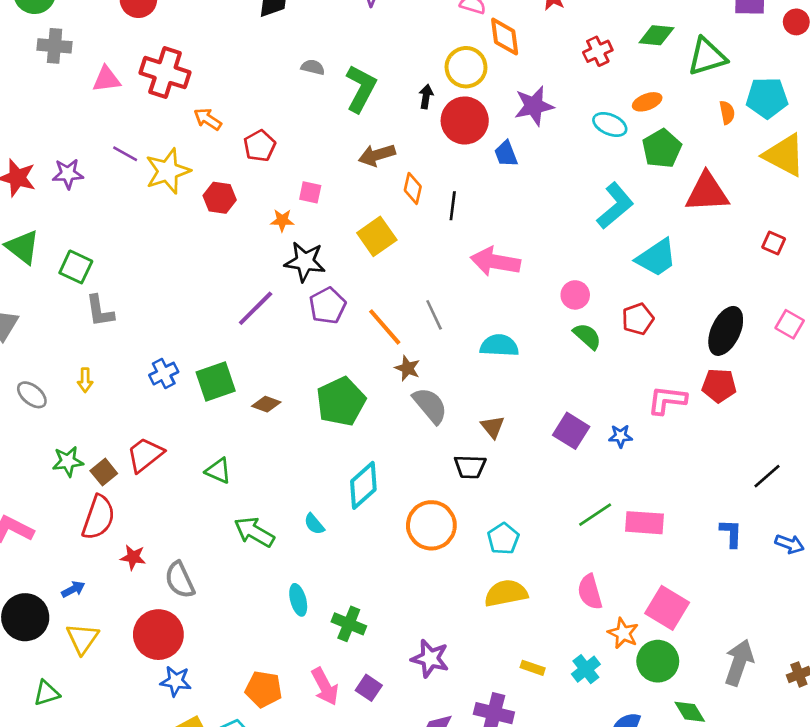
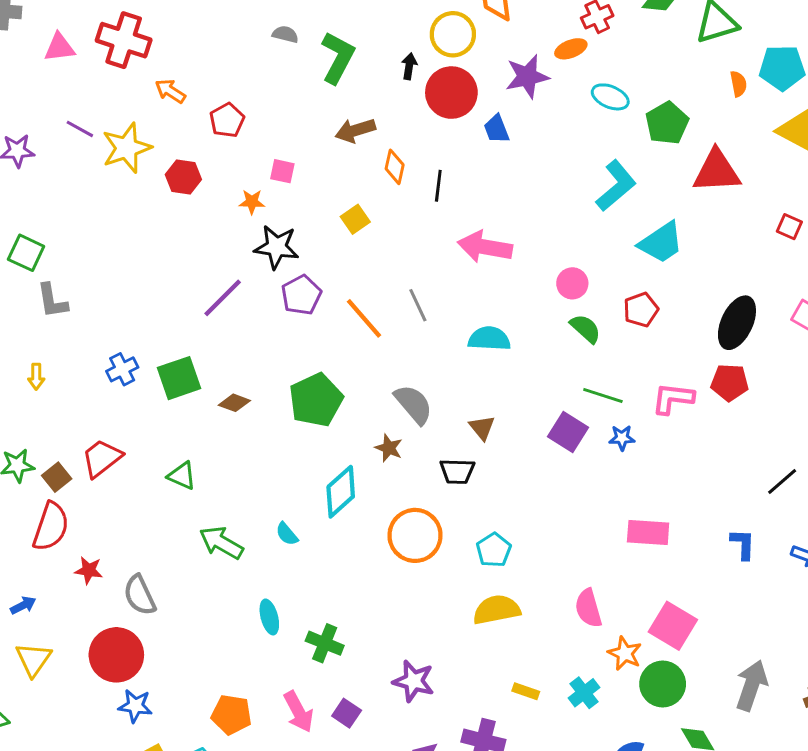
orange ellipse: (647, 102) -> (571, 49), moved
yellow square: (377, 236) -> (355, 219), size x0.7
brown star: (407, 368) -> (389, 448), moved
green line: (595, 515) -> (603, 396), moved, turned 52

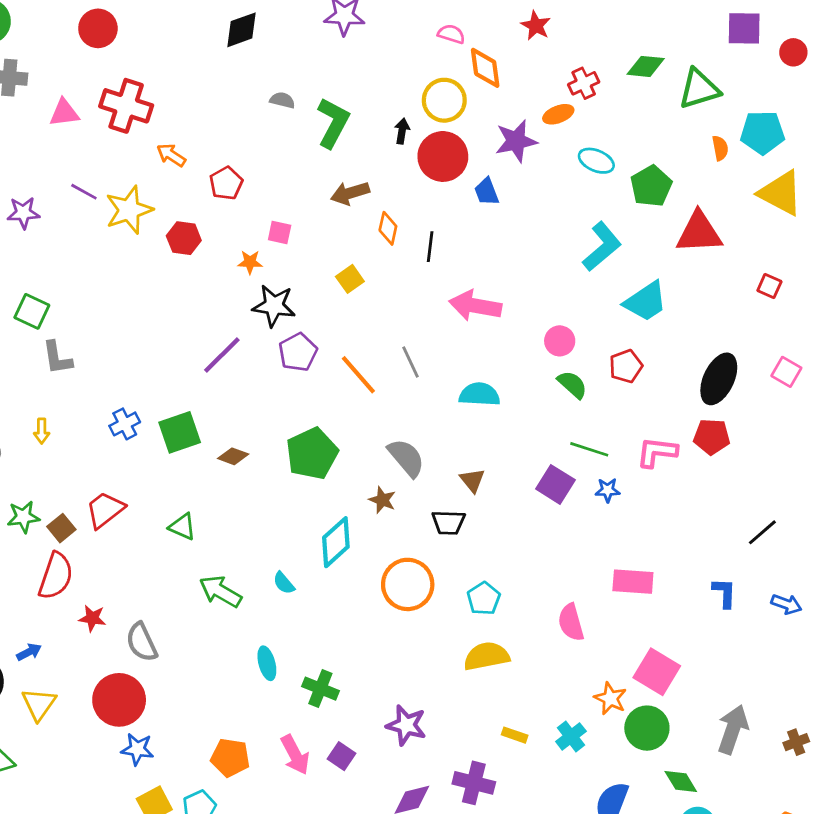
pink semicircle: (588, 608) -> (571, 622), moved

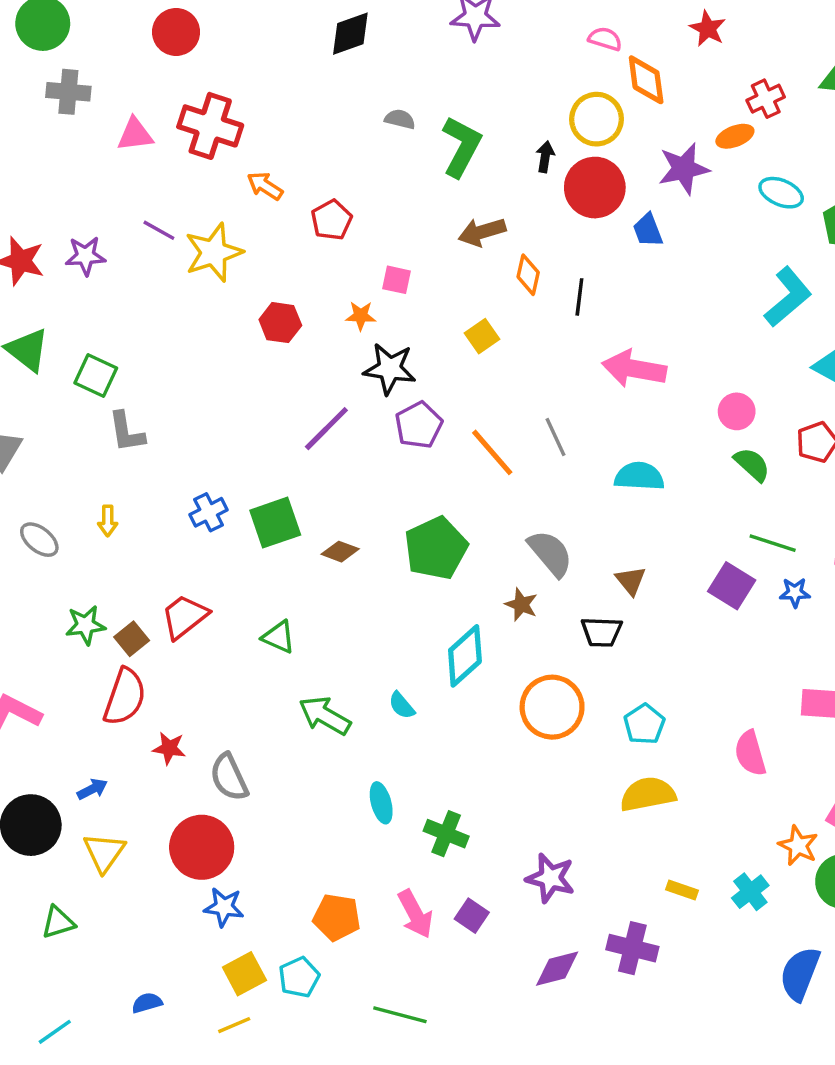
red hexagon: (184, 238) -> (280, 323), moved

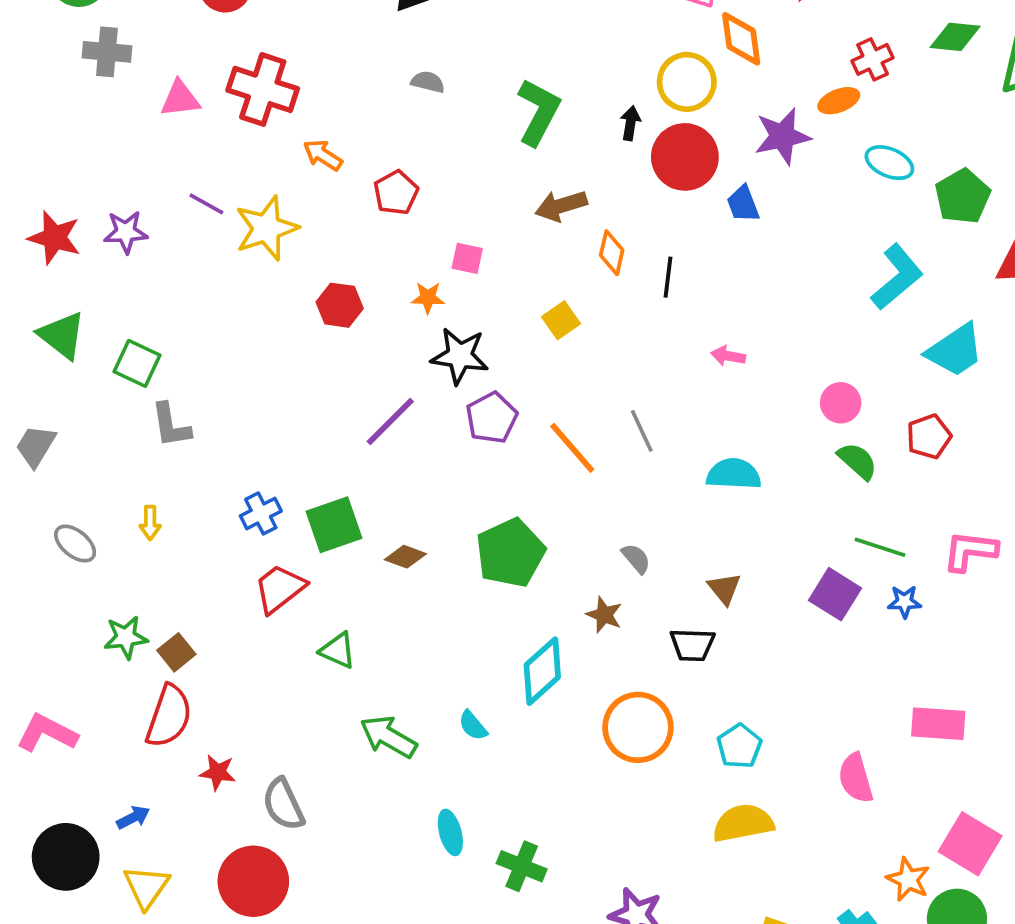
gray semicircle: (400, 119) -> (428, 82), moved
pink arrow: (634, 369) -> (728, 356), size x0.5
gray semicircle: (550, 553) -> (636, 559), size x0.6
red trapezoid: (185, 617) -> (280, 589), moved

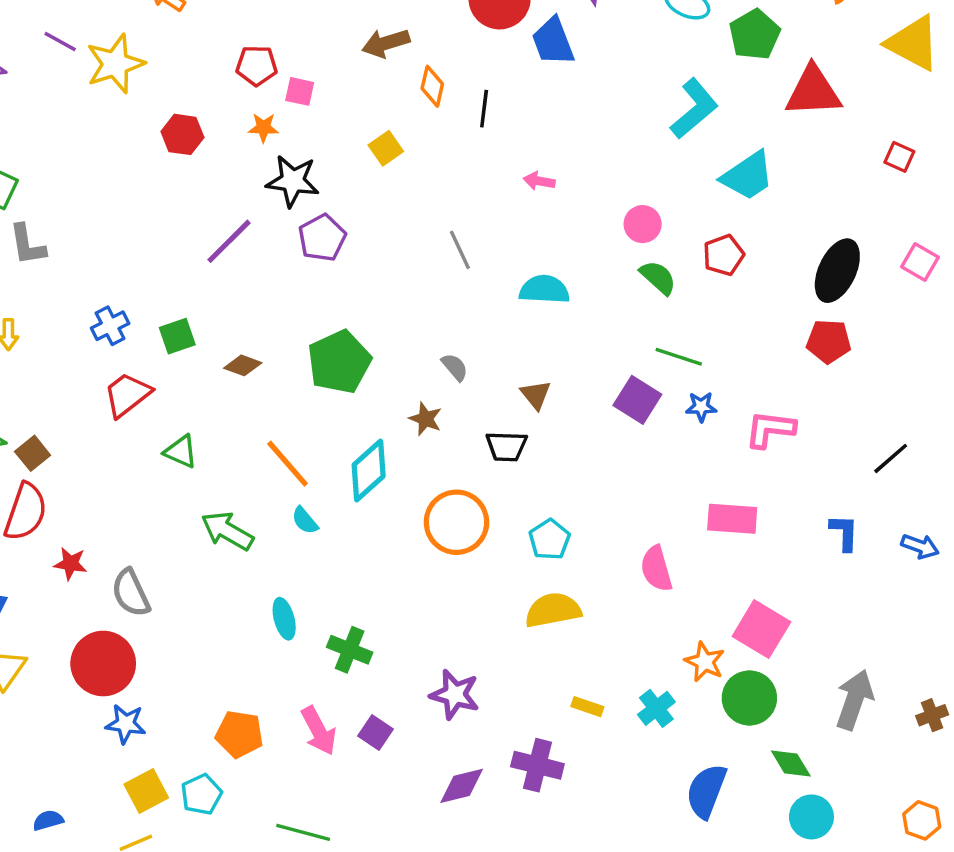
red pentagon: (396, 193) -> (257, 66), moved, turned 30
blue trapezoid: (743, 204) -> (553, 41), size x1.4
orange line: (572, 448) -> (288, 464), moved
green square: (334, 525) -> (177, 336), size x0.7
pink L-shape: (970, 551) -> (770, 429), moved

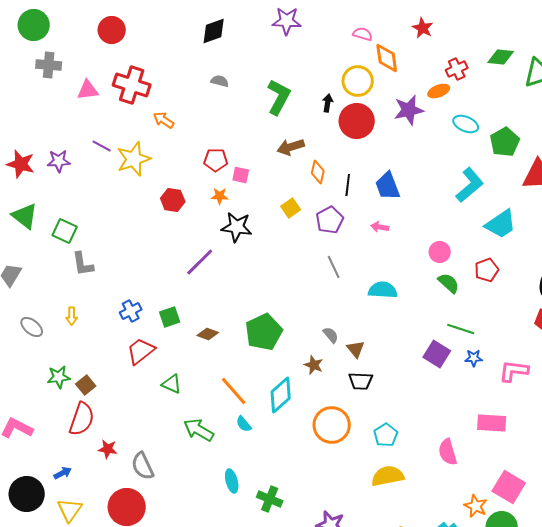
blue trapezoid: (553, 41) -> (388, 186), moved
purple pentagon: (322, 238) -> (330, 220), moved
brown triangle: (536, 395) -> (356, 349), moved

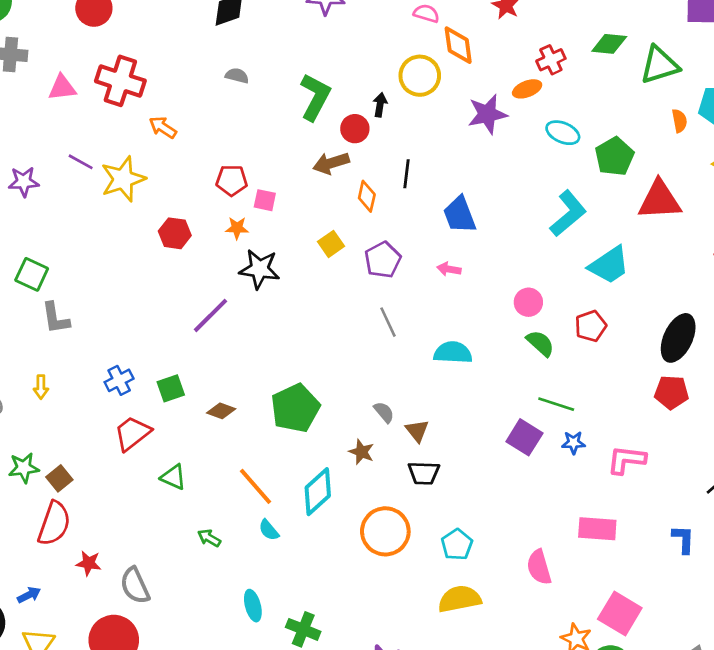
red circle: (357, 121) -> (355, 129), moved, size x0.6
black line: (348, 185) -> (407, 174), moved
green arrow: (199, 430) -> (209, 538), size x0.6

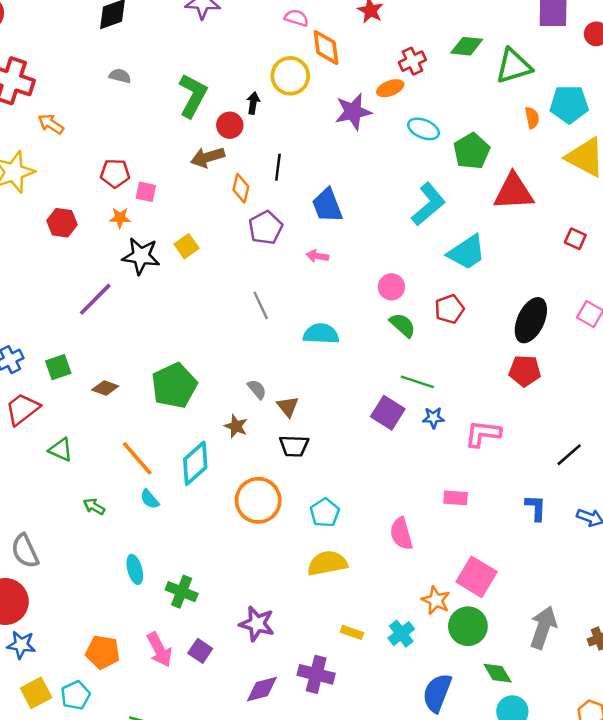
yellow square: (331, 244) -> (187, 246), moved
purple pentagon: (383, 260) -> (266, 228), moved
pink rectangle: (597, 529) -> (456, 498), size x0.7

